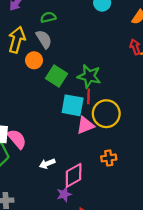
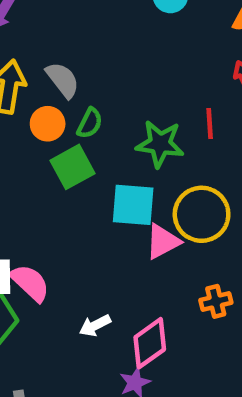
green semicircle: (48, 17) -> (90, 123), moved, turned 136
green square: (57, 76) -> (72, 167), moved, turned 35
red line: (88, 96) -> (210, 124), moved

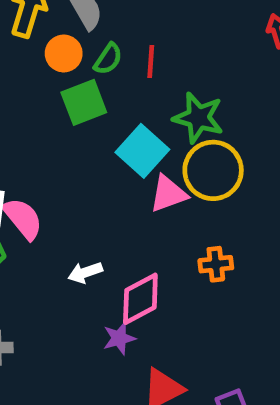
red line: (210, 124) -> (151, 61), moved
green star: (160, 144) -> (198, 118), moved
cyan square: (133, 205) -> (142, 151), turned 30

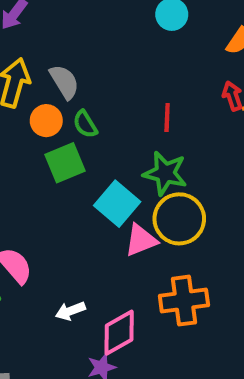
green semicircle: (108, 59) -> (85, 124), turned 116
red line: (151, 61) -> (167, 117), moved
orange cross: (216, 264) -> (184, 301), size x1.6

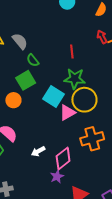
orange circle: (46, 121) -> (13, 100), moved

